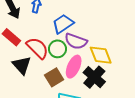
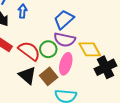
blue trapezoid: (63, 24) -> (64, 20), moved
black triangle: (22, 65) -> (27, 75), moved
black cross: (94, 77) -> (105, 67), moved, turned 30

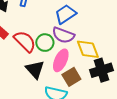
black triangle: (27, 75) -> (35, 69), moved
brown square: (49, 76) -> (71, 77), moved

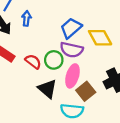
red semicircle: (25, 41) -> (33, 62), size x0.7
yellow diamond: (88, 49) -> (100, 38), moved

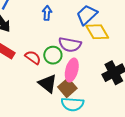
blue arrow: (26, 18) -> (47, 13), moved
blue trapezoid: (71, 28) -> (87, 15), moved
brown square: (86, 91) -> (67, 88), moved

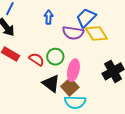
purple semicircle: (70, 45) -> (73, 33), moved

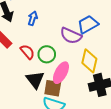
blue arrow: (49, 17) -> (33, 18), moved
yellow diamond: (96, 33) -> (89, 61), moved, turned 30
brown square: (70, 87) -> (53, 88), turned 36

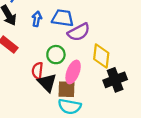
blue trapezoid: (88, 24) -> (63, 18), moved, turned 45
purple semicircle: (71, 36) -> (79, 32), turned -45
red semicircle: (27, 52) -> (37, 71), moved, turned -126

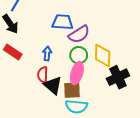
blue arrow: (37, 19) -> (47, 54), moved
green circle: (56, 55) -> (79, 55), moved

